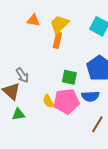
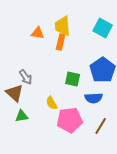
orange triangle: (33, 20) -> (38, 33), moved
yellow trapezoid: (59, 24) -> (63, 26), turned -50
pink pentagon: (66, 101) -> (70, 120), moved

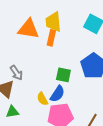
orange triangle: (38, 33) -> (28, 29), size x1.6
blue semicircle: (94, 98) -> (57, 94), moved, turned -54

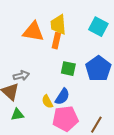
gray arrow: (16, 73) -> (21, 76), turned -70
green square: (63, 75) -> (68, 69), moved

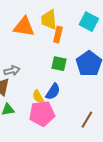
orange rectangle: (56, 41) -> (58, 35), moved
pink pentagon: (65, 119) -> (42, 114), moved

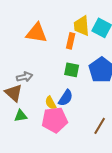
yellow trapezoid: (49, 20) -> (82, 26), moved

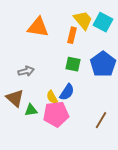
yellow trapezoid: (82, 26) -> (83, 20), turned 145
brown triangle: (14, 93) -> (15, 98), moved
green triangle: (21, 116) -> (31, 110), moved

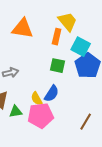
cyan square: (103, 22) -> (81, 47), moved

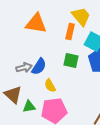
blue semicircle: (52, 94) -> (39, 67), moved
yellow semicircle: (37, 99) -> (50, 86), moved

